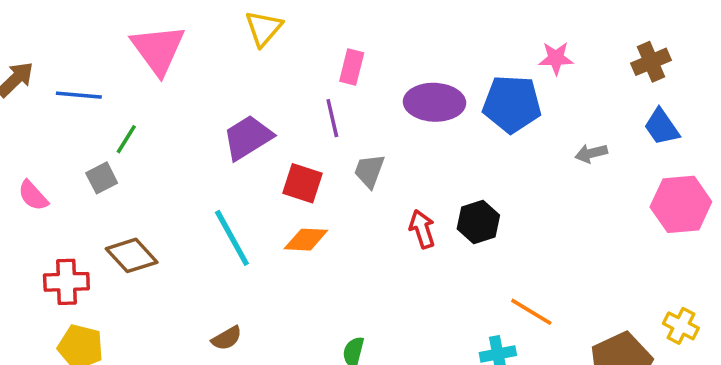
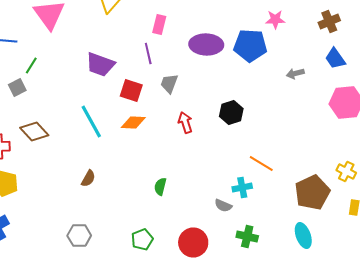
purple trapezoid: (248, 137) -> (100, 64), turned -128
red arrow: (422, 229) -> (185, 122), moved
brown semicircle: (227, 338) -> (88, 178), turned -30

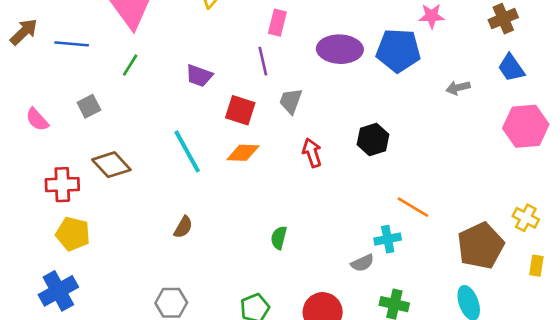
purple trapezoid: (100, 64) -> (199, 76), size x0.7
green line: (31, 66) -> (130, 65), moved
gray semicircle: (223, 206) -> (362, 263), turned -48

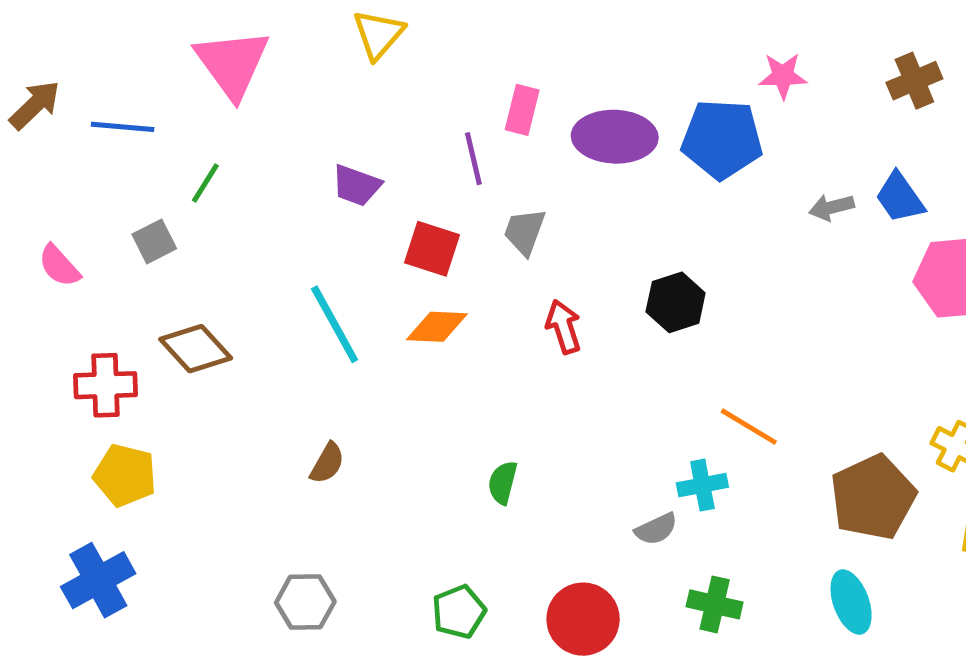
pink rectangle: (277, 23) -> (522, 110), moved
green line: (130, 65) -> (205, 183), moved
blue trapezoid: (511, 68) -> (900, 198), moved

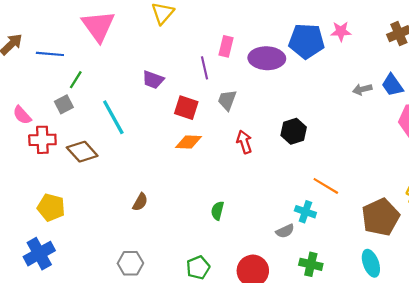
blue pentagon: (722, 139) -> (307, 41), moved
green line: (205, 183) -> (76, 80), moved
cyan line: (335, 324) -> (113, 117), moved
red cross: (106, 385) -> (42, 140), moved
cyan cross: (702, 485) -> (305, 212), turned 30

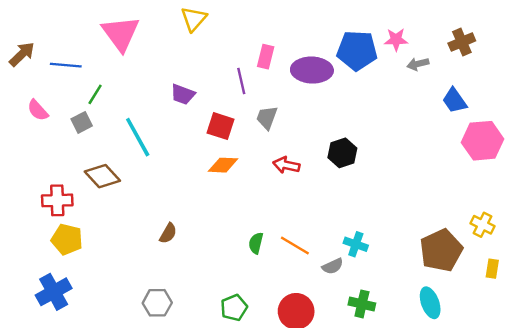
gray arrow: (362, 89) -> (418, 64), moved
pink semicircle: (22, 115) -> (38, 110), moved
red cross: (42, 140) -> (57, 200), moved
red arrow: (244, 142) -> (286, 165), turned -60
orange line: (326, 186) -> (295, 245), moved

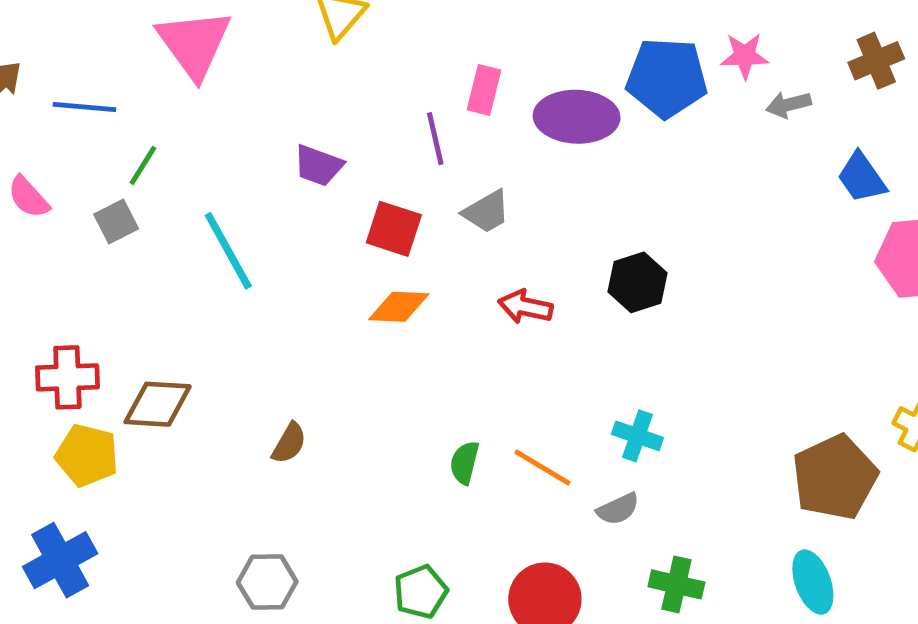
gray trapezoid: (267, 118) -> (486, 212), turned -140
brown diamond: (102, 176) -> (158, 404), moved, turned -44
cyan cross: (356, 244) -> (637, 436), moved

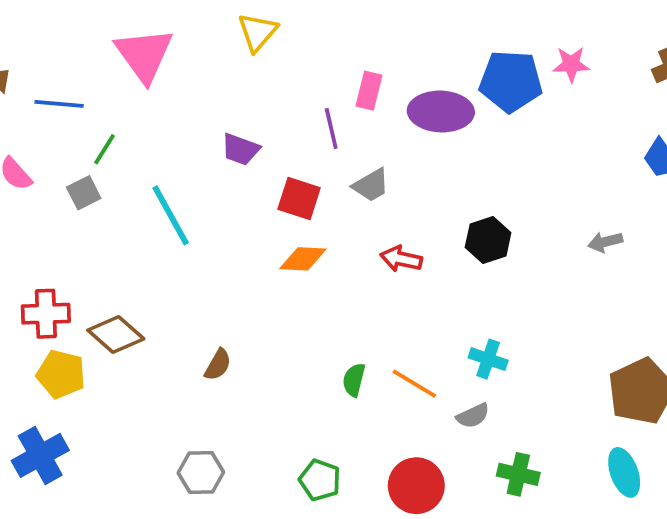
gray arrow: (789, 105) -> (605, 242), moved
brown diamond: (158, 404) -> (116, 334), turned 38
green pentagon: (421, 592) -> (320, 480), turned -30

